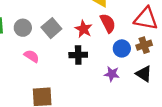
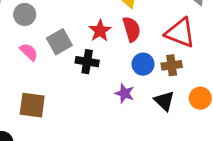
gray square: (51, 28) -> (59, 42), moved

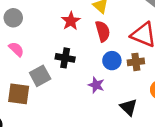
red star: (100, 31) -> (71, 21), moved
gray square: (59, 42) -> (40, 76), moved
black triangle: (164, 101) -> (129, 107), moved

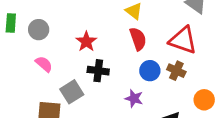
red star: (71, 21) -> (86, 42), moved
brown cross: (136, 62) -> (176, 71), turned 35

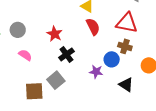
black cross: (98, 71) -> (66, 54), turned -35
blue circle: (150, 71) -> (112, 59), moved
gray square: (72, 92) -> (56, 80), moved

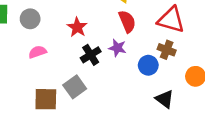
pink semicircle: (25, 55) -> (37, 52), turned -56
purple star: (96, 72) -> (117, 48), moved

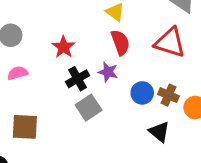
brown cross: (167, 50) -> (169, 95), moved
gray square: (75, 87) -> (89, 108), moved

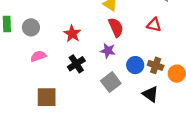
red triangle: (170, 43) -> (154, 25), size x0.6
black cross: (78, 79) -> (76, 64), moved
gray square: (89, 108) -> (111, 82), moved

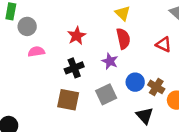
gray circle: (31, 27) -> (27, 26), moved
brown square: (47, 97) -> (68, 100), moved

